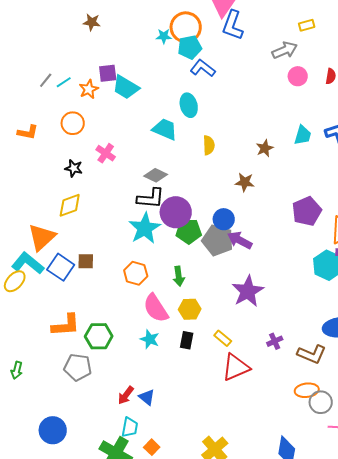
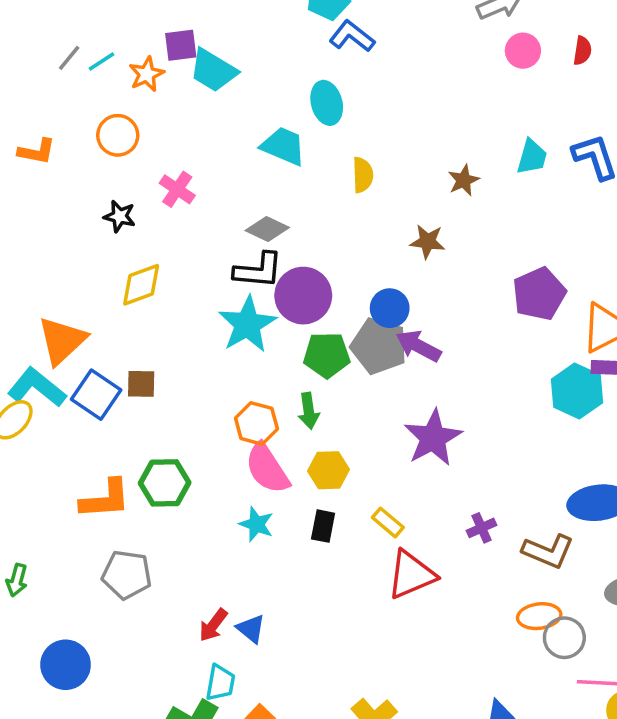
yellow diamond: (70, 205) -> (141, 285), moved
green pentagon: (189, 231) -> (327, 355), moved
orange hexagon: (136, 273) -> (256, 423), moved
green hexagon: (99, 336) -> (165, 483), moved
blue circle: (53, 430) -> (66, 665), moved

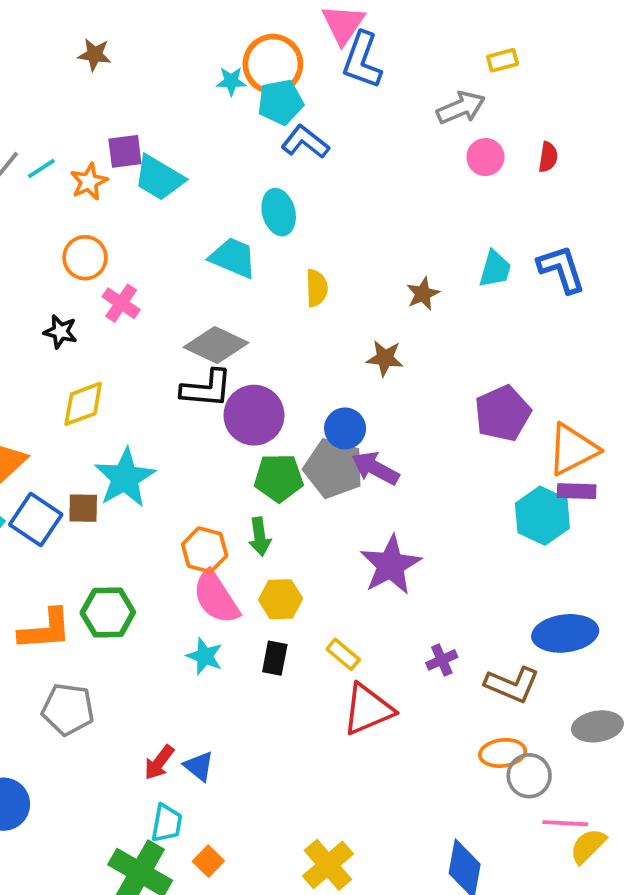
orange circle: (118, 135) -> (85, 258), moved
gray diamond: (267, 229) -> (216, 345), size x1.4
cyan star: (247, 324) -> (125, 478), moved

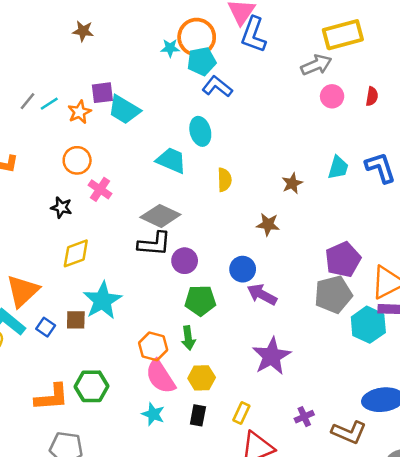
yellow rectangle: (503, 60) -> (343, 35), size x2.0
purple circle: (254, 415) -> (185, 261), size x0.7
gray pentagon: (334, 468) -> (333, 295), moved, turned -30
blue square: (36, 520) -> (46, 327), size x0.6
yellow rectangle: (343, 654) -> (241, 413), turned 75

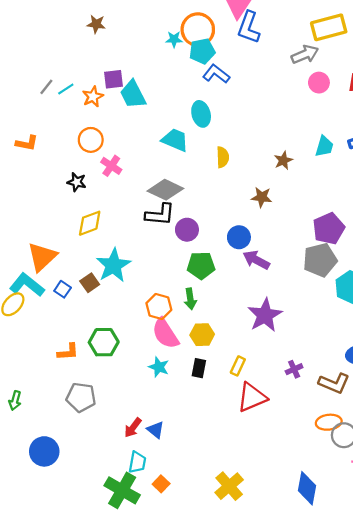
cyan trapezoid: (124, 110) -> (133, 94), turned 32
brown square: (76, 320) -> (90, 283), turned -36
orange L-shape: (52, 397) -> (68, 352), size x0.7

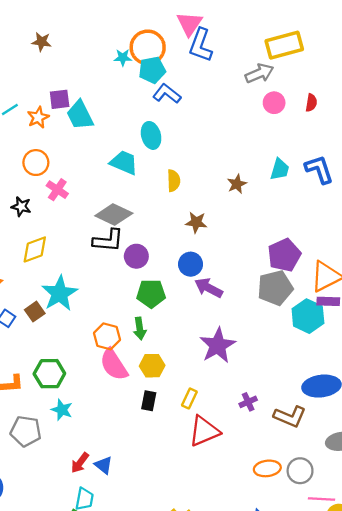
brown star: (262, 197) -> (196, 222), moved
cyan star: (159, 367) -> (62, 410), moved
orange ellipse: (329, 422) -> (267, 468), moved

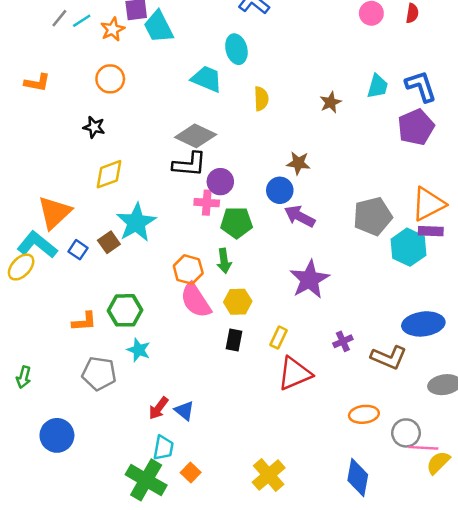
pink cross: (57, 190) -> (207, 203), moved, turned -30
brown star: (196, 222) -> (298, 163), moved
purple pentagon: (284, 255) -> (416, 127), moved
gray circle: (300, 471) -> (406, 433), moved

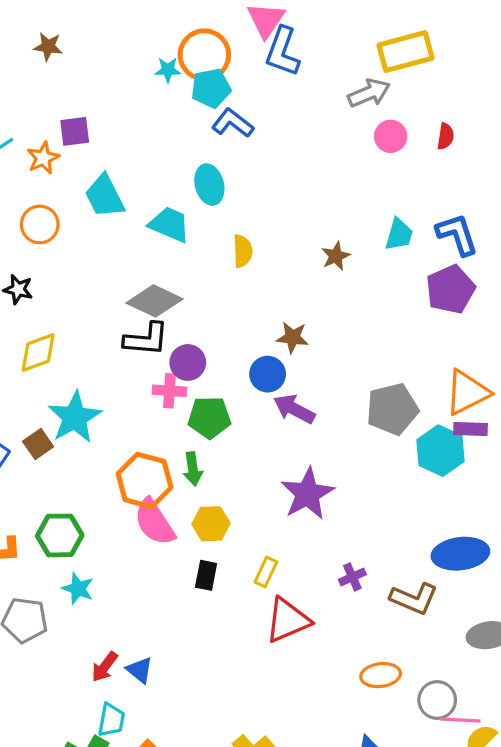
cyan trapezoid: (158, 27) -> (105, 196), moved
orange hexagon: (188, 270) -> (145, 481), size x1.4

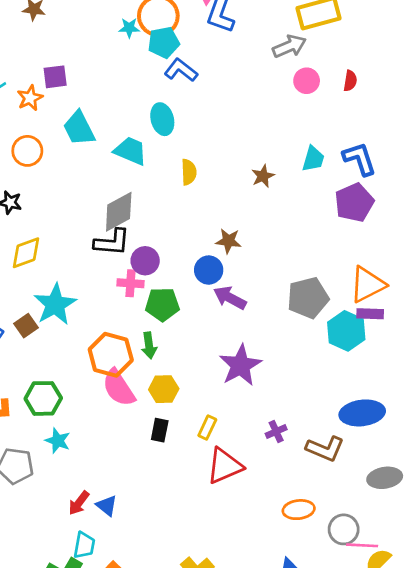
gray diamond: (155, 301) -> (119, 212), turned -54

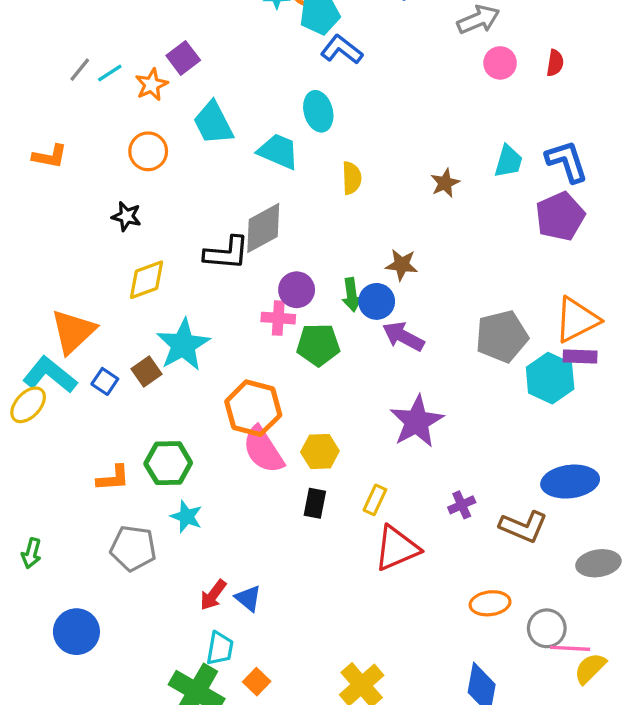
purple square: (55, 77) -> (183, 58), turned -30
black L-shape: (112, 242) -> (227, 253), moved
green arrow: (149, 345) -> (352, 295), moved

